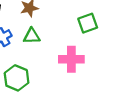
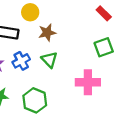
green triangle: (32, 36) -> (49, 60), turned 48

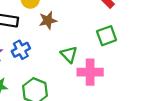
green triangle: (49, 60) -> (69, 54), moved

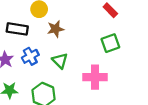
green triangle: (69, 54) -> (60, 61), moved

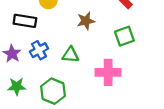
brown star: (56, 29) -> (86, 21), moved
green triangle: (60, 61) -> (71, 55), turned -42

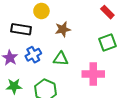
brown star: (86, 21) -> (63, 29), moved

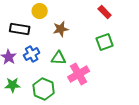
pink cross: (93, 74) -> (79, 74), moved, turned -30

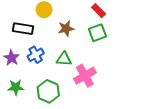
red rectangle: (105, 12) -> (99, 11), moved
green square: (105, 42) -> (97, 33), moved

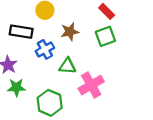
blue cross: (36, 55) -> (45, 49), moved
green star: (16, 87) -> (16, 87), moved

